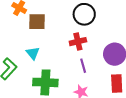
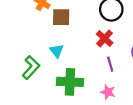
red cross: (78, 42) -> (105, 38), turned -35

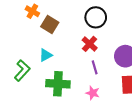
brown square: (61, 17) -> (50, 25), turned 30
cyan triangle: (57, 51) -> (46, 55), turned 40

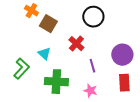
red cross: (90, 44) -> (76, 44), moved
cyan triangle: (46, 55) -> (44, 54), turned -48

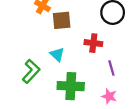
brown square: (48, 24) -> (62, 20), turned -36
red cross: (76, 44) -> (93, 43), turned -35

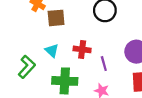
red cross: (93, 43) -> (82, 49), moved

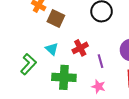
brown square: (56, 18) -> (56, 18), turned 30
red cross: (82, 49) -> (80, 48), turned -35

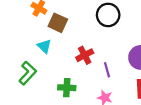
cyan triangle: (52, 49) -> (44, 46), moved
green cross: (64, 77) -> (67, 88), size x0.7

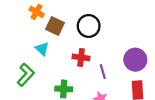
black circle: (108, 15) -> (89, 26), moved
red cross: (85, 55) -> (81, 57), turned 35

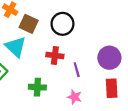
cyan triangle: (42, 49) -> (16, 47), size x1.5

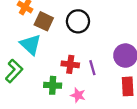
red cross: (55, 56) -> (70, 64), moved
pink star: (74, 97) -> (78, 95), moved

